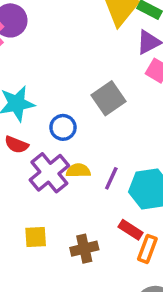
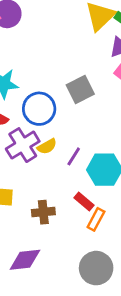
blue circle: (63, 127) -> (39, 109), size x1.5
yellow semicircle: (78, 171) -> (47, 146), turned 144

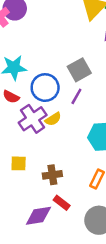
purple line: (74, 156) -> (76, 96), moved
red rectangle: (84, 201) -> (62, 203), moved

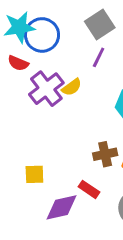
blue circle: (45, 88) -> (42, 35), moved
yellow square: (19, 163) -> (34, 174), moved
brown cross: (52, 175) -> (105, 154), moved

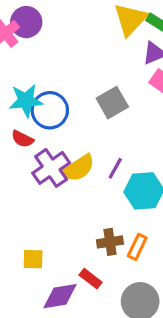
purple line: (99, 57) -> (115, 168), moved
yellow semicircle: (72, 87) -> (78, 168), size x1.5

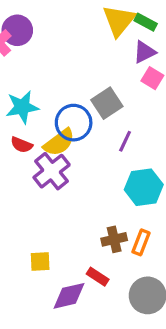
blue circle: (50, 110) -> (74, 123), moved
yellow semicircle: (78, 168) -> (59, 142), moved
purple line: (115, 168) -> (125, 141), moved

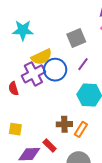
blue circle: (74, 123) -> (55, 70), moved
red semicircle: (22, 145) -> (13, 89), moved, turned 40

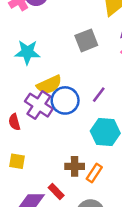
gray square: (76, 38) -> (86, 40), moved
purple cross: (33, 74) -> (39, 105), turned -30
yellow square: (15, 129) -> (17, 161), moved

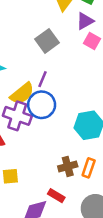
purple line: (99, 95) -> (43, 79), moved

